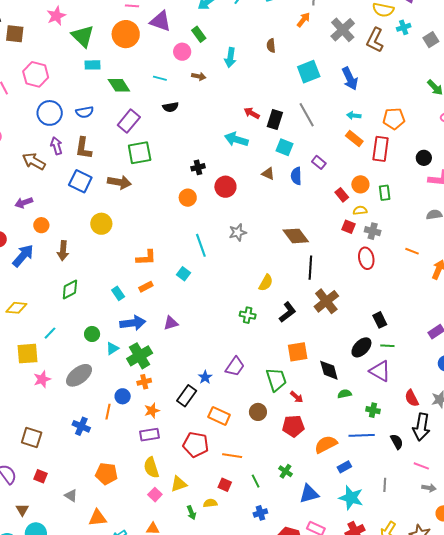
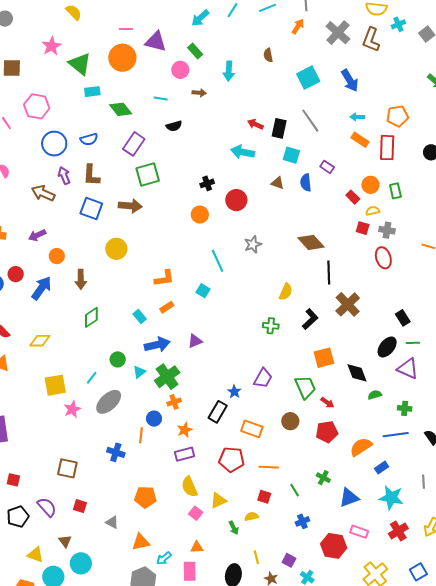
cyan line: (50, 333) -> (92, 378), moved

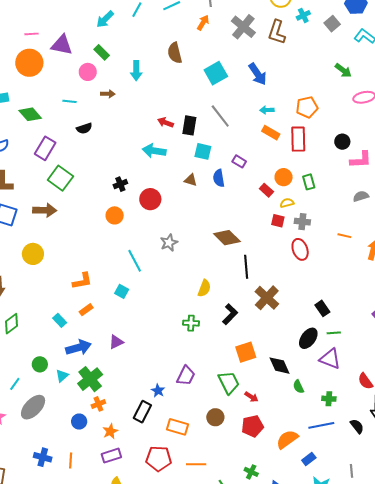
brown semicircle: (268, 55) -> (175, 53), size x1.5
green square: (148, 175) -> (60, 178), turned -35
green semicircle: (375, 395) -> (298, 387), turned -96
orange line: (141, 435) -> (71, 461), moved

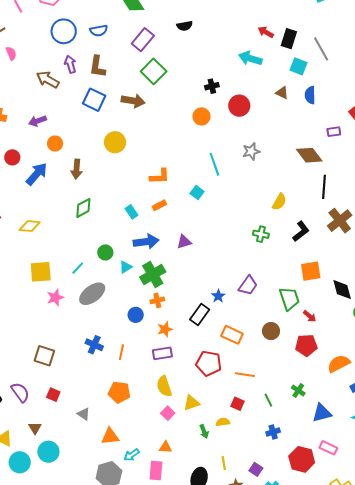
gray line: (220, 116) -> (321, 49), moved
purple rectangle: (239, 161) -> (334, 132), moved, turned -48

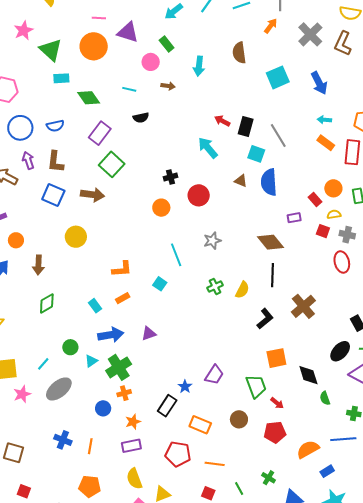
cyan arrow: (250, 58) -> (208, 148), turned 35
blue semicircle: (310, 95) -> (269, 182), size x1.5
black line: (324, 187) -> (272, 275), moved
green cross: (261, 234) -> (215, 287), moved, turned -35

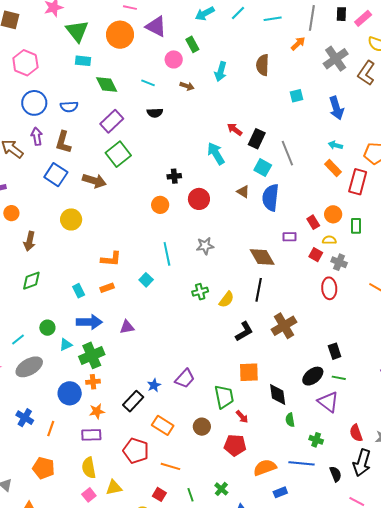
cyan square: (278, 77) -> (297, 96), size x0.6
blue circle: (103, 408) -> (70, 393), size x1.5

